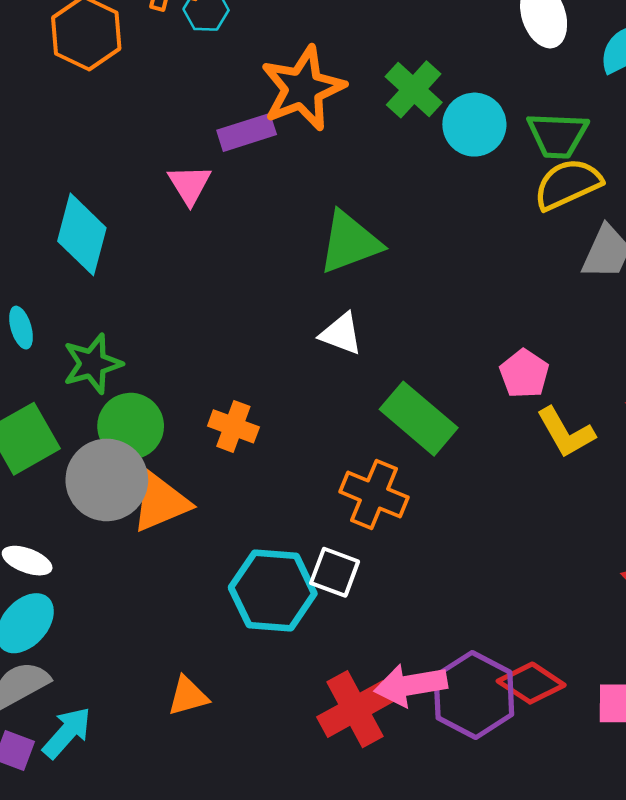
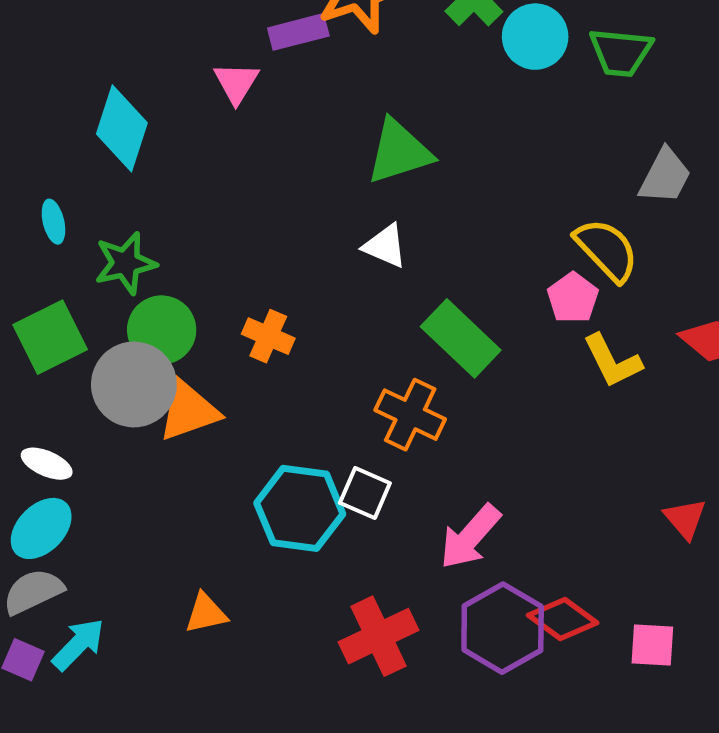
yellow semicircle: (568, 184) -> (607, 250), moved, turned 68
pink arrow: (411, 685) -> (470, 537), moved, turned -42

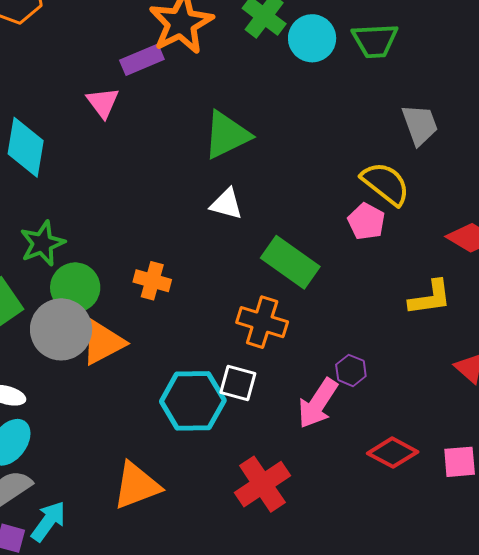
gray trapezoid: (665, 176) -> (420, 125), turned -39
yellow L-shape: (612, 361) -> (430, 298), moved, turned -63
orange triangle: (206, 613) -> (136, 486), size x1.6
purple hexagon: (503, 628) -> (351, 370), moved, size x0.5

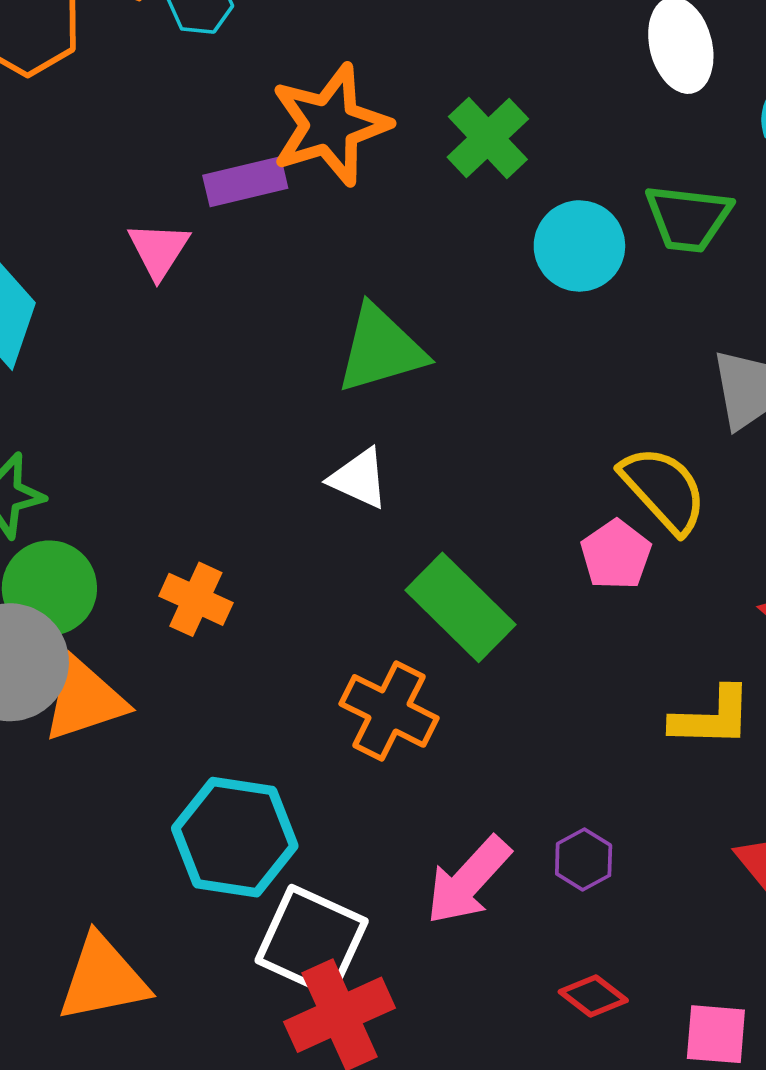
cyan circle: (312, 38) -> (579, 246), moved
purple hexagon: (351, 370) -> (584, 860), moved
white square: (238, 383) -> (312, 941), moved, size x1.5
red diamond: (393, 453) -> (593, 996), size x0.7

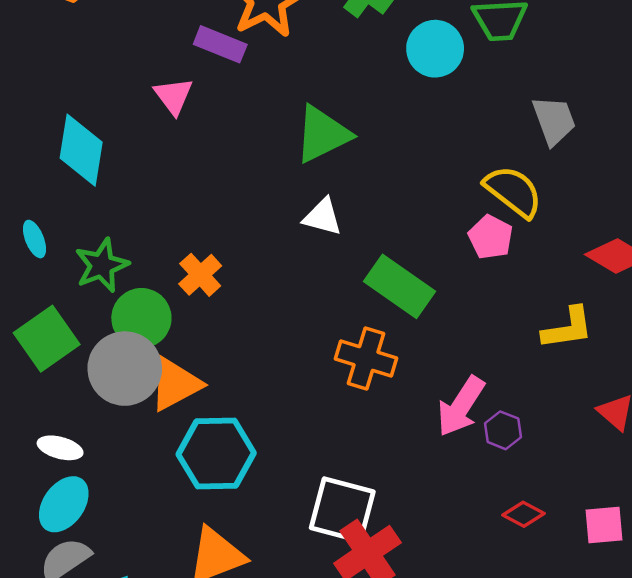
purple rectangle: (245, 182) -> (220, 44), turned 45
orange cross: (196, 599) -> (200, 275), moved, turned 33
cyan hexagon: (235, 837) -> (216, 454), moved
pink arrow: (468, 880) -> (461, 406), moved

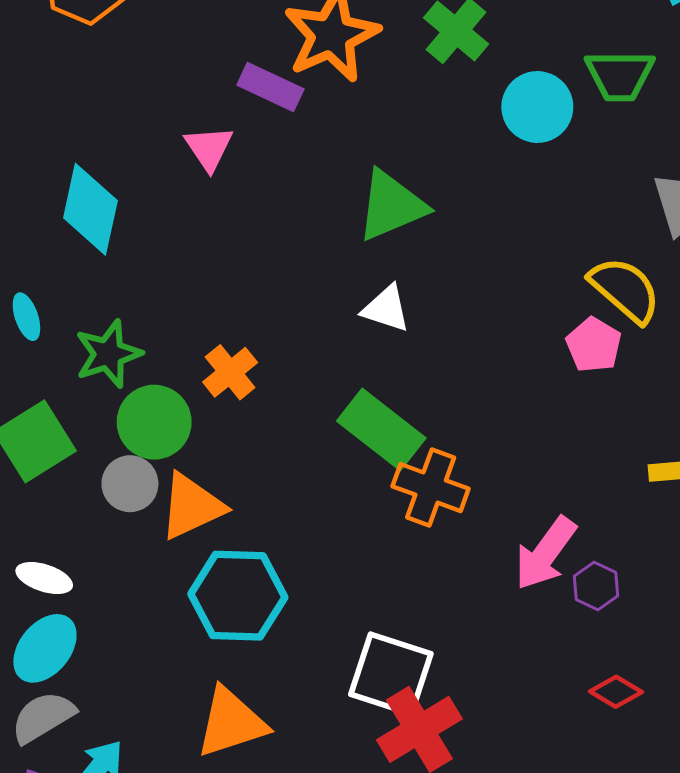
green rectangle: (399, 286) -> (381, 430), moved
gray circle: (125, 369) -> (130, 484), size x0.6

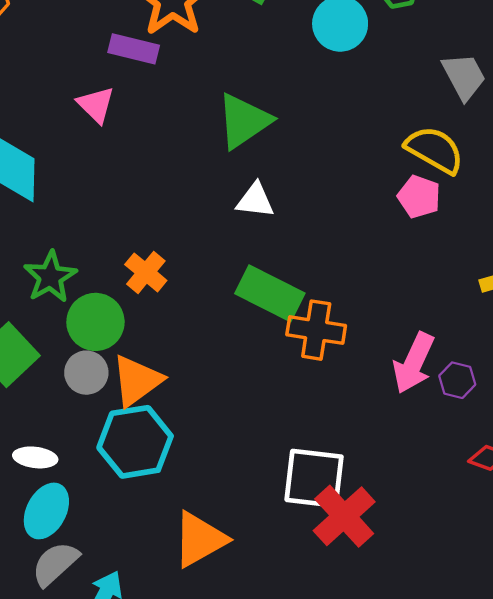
cyan hexagon: (238, 596) -> (135, 442), moved

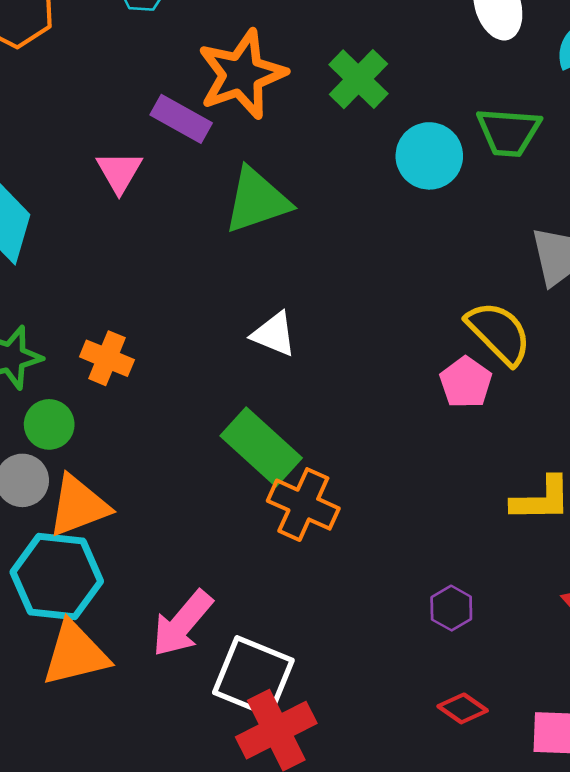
green triangle: (244, 121) -> (257, 201), moved
orange cross: (146, 272) -> (107, 358), moved, turned -33
green circle: (95, 322) -> (49, 424), size x0.7
pink arrow: (414, 363) -> (182, 624), moved
orange triangle: (200, 539) -> (75, 654), moved

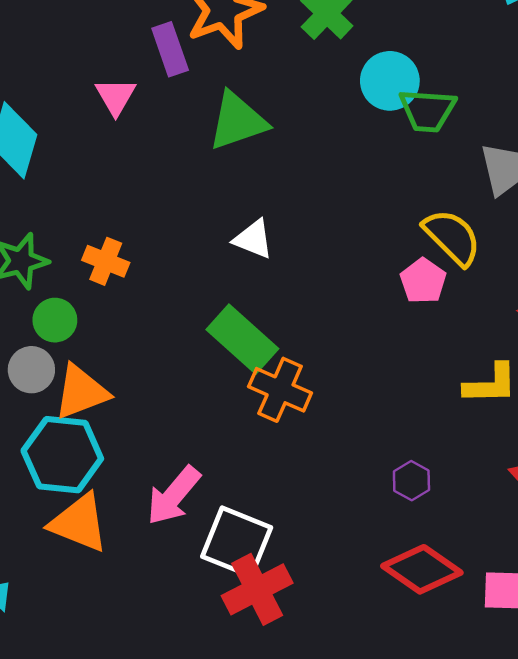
purple rectangle: (181, 119) -> (170, 49), turned 42
green trapezoid: (509, 132) -> (427, 110), moved
orange triangle: (75, 654) -> (79, 523), turned 36
red diamond: (463, 708) -> (422, 569), size x1.8

